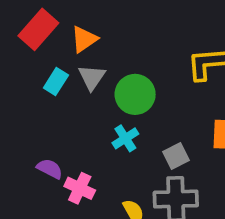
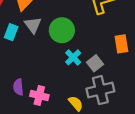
cyan cross: (125, 138) -> (73, 57), moved
purple semicircle: (50, 169) -> (18, 87), turned -112

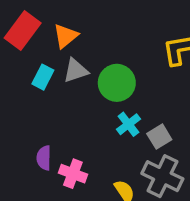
gray triangle: (33, 25) -> (76, 70), turned 42
gray cross: (100, 90) -> (162, 176), turned 32

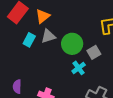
gray square: (159, 137) -> (94, 52), moved
purple semicircle: (44, 158) -> (17, 87), moved

